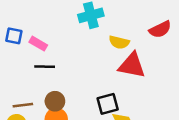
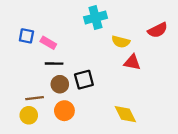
red triangle: (132, 65) -> (132, 62), size x0.7
brown circle: (55, 101) -> (60, 84), moved
black square: (108, 104) -> (84, 80), moved

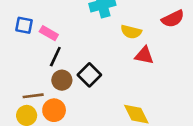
black line: (54, 64) -> (55, 57), turned -66
black square: (84, 80) -> (89, 75), turned -30
orange circle: (64, 111) -> (54, 110), moved

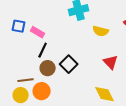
red triangle: (144, 55) -> (111, 62), moved, turned 35

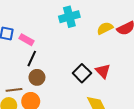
yellow semicircle: (101, 31) -> (105, 28), moved, turned 140
black square: (69, 64) -> (82, 73), moved

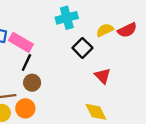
pink rectangle: (27, 40) -> (21, 42), size x1.5
black square: (82, 73) -> (82, 48), moved

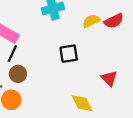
black square: (82, 48) -> (69, 54), moved, turned 36
red triangle: (103, 76) -> (109, 78), moved

